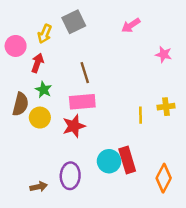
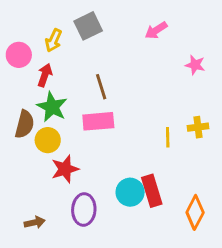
green star: (43, 90) -> (52, 107), size x1.5
red star: (74, 126) -> (65, 169), moved
brown arrow: (39, 187) -> (35, 223), moved

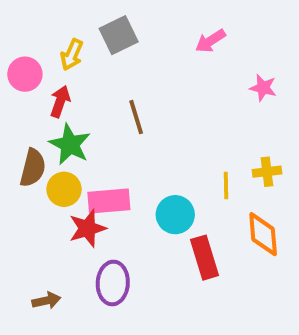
pink rectangle: (98, 121) -> (109, 201), moved
cyan circle: (130, 192) -> (175, 215), moved
orange diamond: (195, 212) -> (263, 234), moved, turned -32

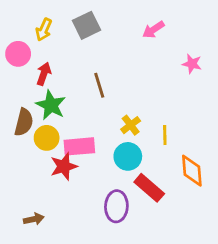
yellow arrow: (72, 55) -> (44, 30), moved
yellow cross: (267, 172) -> (131, 125), moved, turned -30
red rectangle: (205, 258) -> (149, 188), turned -32
purple ellipse: (113, 283) -> (116, 206), moved

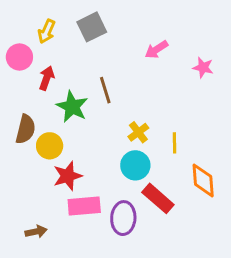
pink arrow: (153, 30) -> (156, 49), moved
green star: (51, 105) -> (72, 107), moved
pink rectangle: (79, 146) -> (84, 206), moved

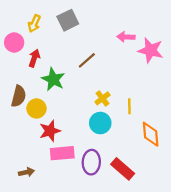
pink arrow: (156, 49) -> (126, 37), moved, turned 36
pink star: (203, 68) -> (151, 50), size x1.6
brown line: (105, 90) -> (87, 60), moved, turned 66
red rectangle: (158, 198) -> (123, 169), moved

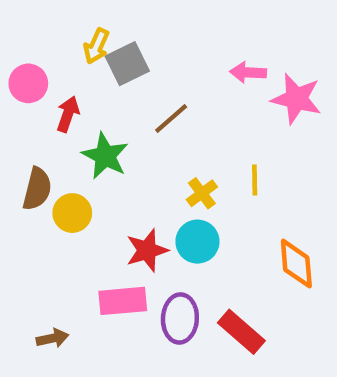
gray square: (68, 20) -> (127, 64), moved
yellow arrow: (34, 23) -> (96, 46), moved
yellow line: (129, 106) -> (255, 180), moved
red star: (50, 131) -> (147, 250), moved

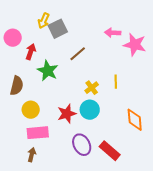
yellow circle: (72, 213) -> (31, 110), moved
pink rectangle: (123, 301) -> (38, 133), moved
purple ellipse: (180, 318) -> (82, 145), turned -30
brown arrow: (52, 338) -> (32, 155), moved, turned -64

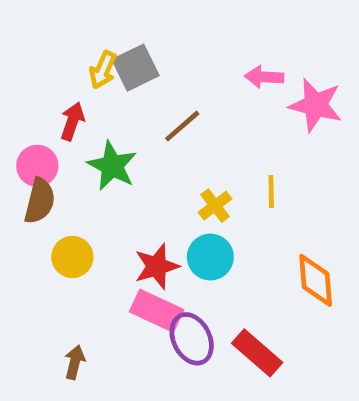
yellow arrow: (44, 21) -> (103, 70), moved
pink circle: (13, 38) -> (37, 166), moved
pink rectangle: (38, 133) -> (157, 311), moved, turned 30

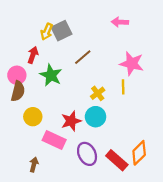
pink arrow: (264, 77) -> (120, 22), moved
pink star: (316, 105) -> (132, 64), moved
orange diamond: (316, 280) -> (139, 153), moved, turned 50
pink rectangle: (157, 311) -> (54, 140), moved

